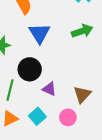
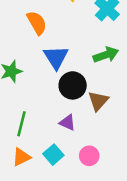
black circle: (30, 69) -> (73, 85), moved
brown triangle: (82, 94) -> (98, 101), moved

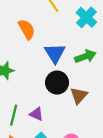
blue triangle: (56, 57) -> (55, 53), moved
purple triangle: (67, 123) -> (36, 114), moved

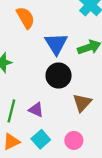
brown triangle: (79, 96) -> (82, 103), moved

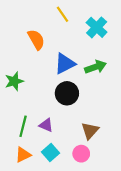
blue triangle: (56, 44) -> (65, 64), turned 35
brown triangle: (82, 103) -> (90, 131), moved

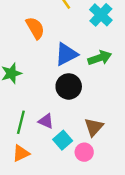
cyan square: (50, 153) -> (63, 140), moved

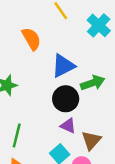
green arrow: (100, 58) -> (93, 83), moved
purple triangle: (46, 121) -> (68, 126), moved

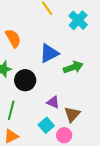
orange semicircle: (31, 39) -> (13, 38), moved
black circle: (66, 99) -> (25, 80), moved

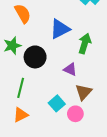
green arrow: (73, 67) -> (85, 44), turned -54
purple triangle: (53, 102) -> (70, 69), moved

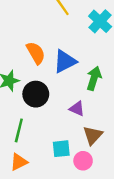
orange semicircle: (23, 14) -> (36, 53), moved
cyan square: (57, 103) -> (61, 149), turned 35

